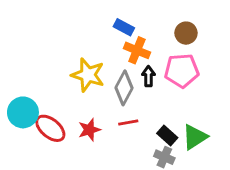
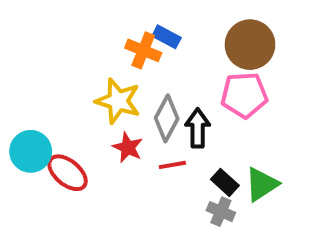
brown circle: (186, 33) -> (250, 45), size x1.6
orange cross: (137, 50) -> (143, 50), moved
black arrow: (148, 76) -> (198, 128), moved, size x1.4
red star: (89, 130) -> (128, 147), moved, turned -30

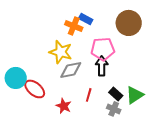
pink pentagon: (244, 95) -> (103, 49), moved
gray diamond: (167, 118) -> (71, 70), moved, turned 50
red star: (128, 147) -> (64, 106), moved
red line: (172, 165) -> (89, 95), moved, turned -64

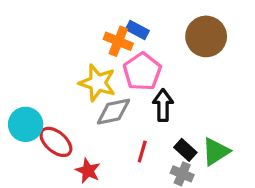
pink pentagon: (103, 49) -> (142, 72), moved, turned -30
red star: (64, 106) -> (88, 171), moved

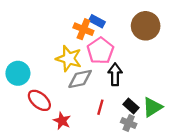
cyan circle: (26, 124) -> (18, 73), moved

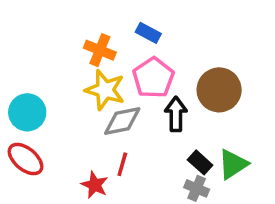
brown circle: (146, 26) -> (219, 90), moved
orange cross: (83, 29) -> (100, 50), moved
red ellipse: (39, 100) -> (25, 159), moved
red line: (100, 107) -> (122, 164), moved

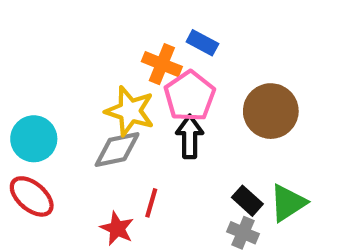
blue rectangle: (148, 33) -> (202, 43), moved
orange cross: (100, 50) -> (162, 64), moved
black arrow: (176, 114) -> (190, 137), moved
gray diamond: (122, 121) -> (117, 149), moved

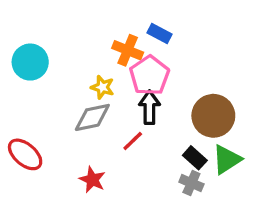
yellow star: (130, 111) -> (102, 87), size x0.6
brown circle: (271, 111) -> (213, 116), moved
cyan circle: (34, 139) -> (30, 62), moved
red line: (151, 203) -> (133, 141), moved, turned 30

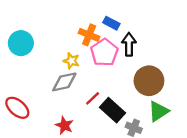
black arrow: (149, 107) -> (129, 44), moved
black rectangle: (195, 158) -> (113, 110), moved, size x1.5

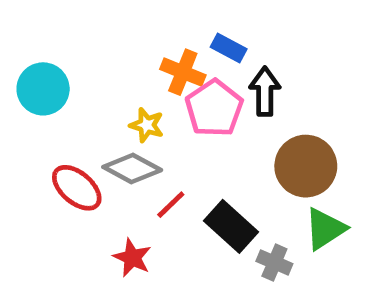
gray diamond: (64, 82) -> (132, 168), turned 40
red line: (93, 98) -> (171, 205), moved
red ellipse: (17, 108) -> (77, 188), moved

